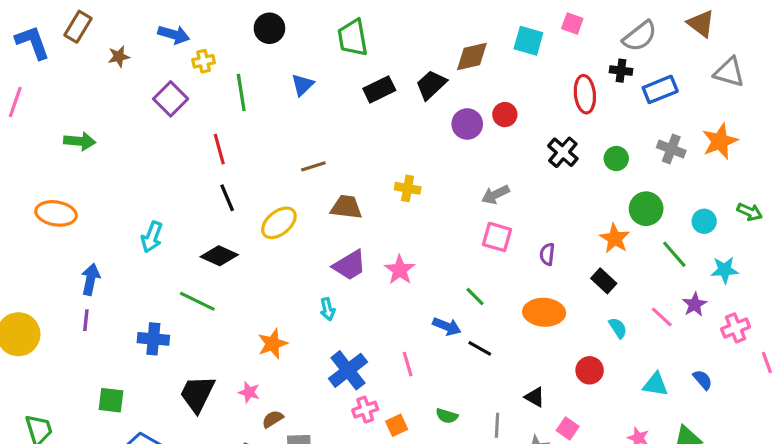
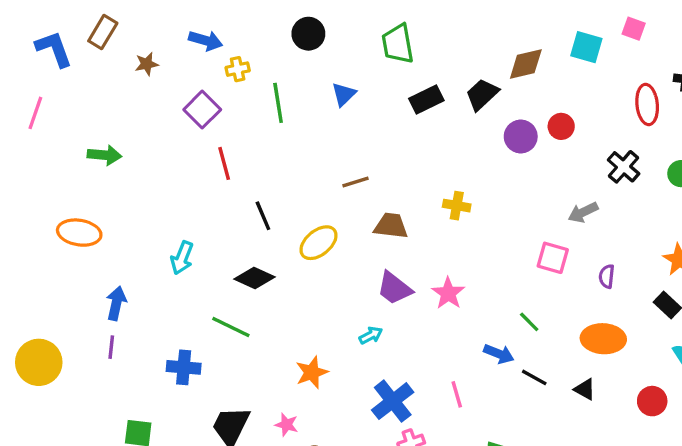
red line: (219, 149) -> (224, 163), moved
gray arrow: (495, 195) -> (583, 212), moved
purple trapezoid: (350, 265) -> (394, 288), turned 69
cyan arrow: (328, 309) -> (371, 335), turned -105
black triangle: (535, 397) -> (585, 389), moved

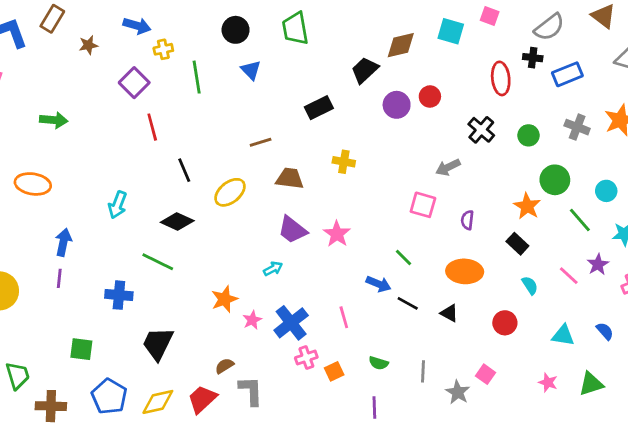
black circle: (308, 34) -> (236, 30), moved
blue triangle: (344, 94) -> (251, 70), turned -30
black rectangle: (426, 99) -> (319, 108), moved
pink star: (286, 425) -> (252, 320), moved, turned 30

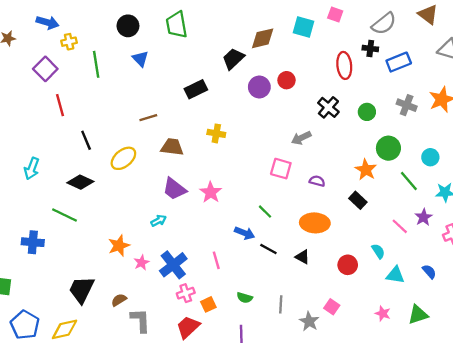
purple semicircle: (467, 220) -> (317, 181), turned 98
cyan semicircle: (530, 285) -> (378, 251), moved
black trapezoid: (158, 344) -> (82, 290), moved
red trapezoid: (202, 399) -> (188, 327), moved

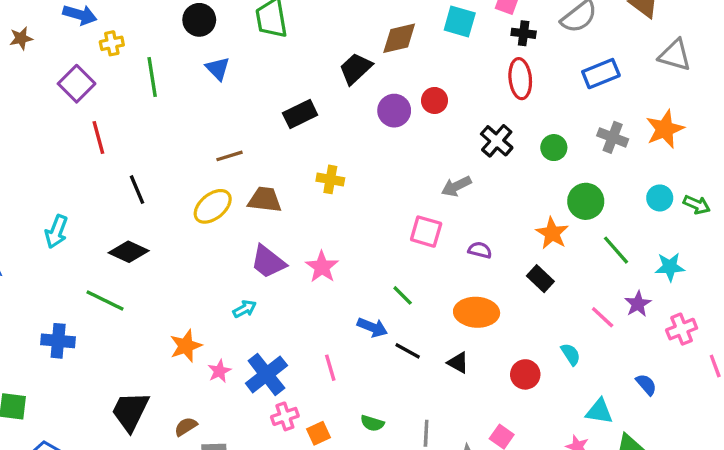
black cross: (370, 48) -> (524, 33), moved
cyan circle: (430, 157) -> (660, 198), moved
yellow ellipse: (123, 158) -> (213, 206), moved
cyan triangle: (395, 275) -> (599, 411), moved

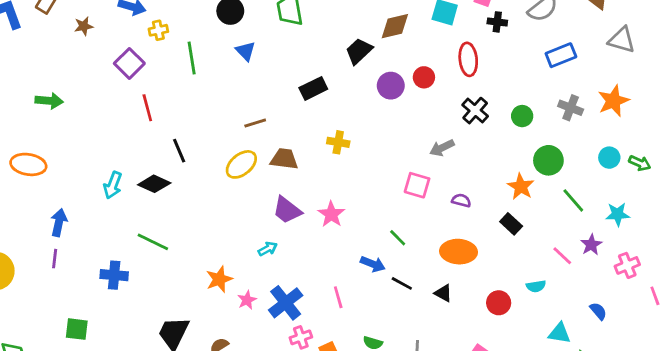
red ellipse: (520, 79) -> (468, 59), moved
black diamond: (129, 252) -> (154, 184), moved
cyan semicircle: (571, 354) -> (536, 286), turned 114

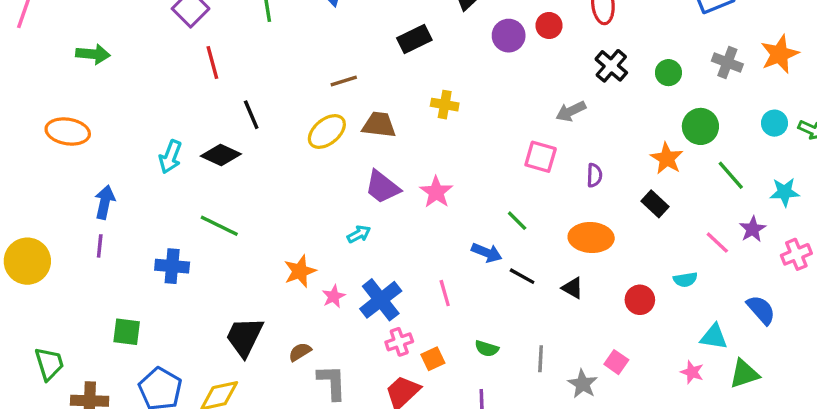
purple semicircle: (461, 200) -> (594, 175), turned 78
blue semicircle: (598, 311) -> (761, 310), size x1.4

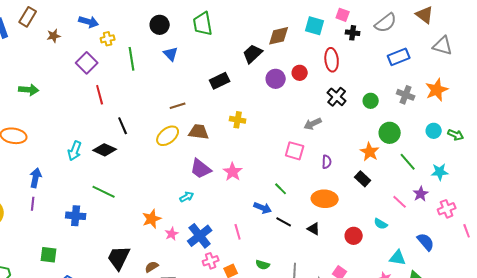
cyan semicircle: (685, 280) -> (381, 224), turned 40

